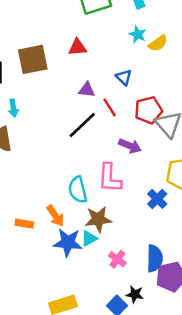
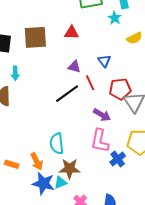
cyan star: (137, 34) -> (115, 18), moved
pink L-shape: (110, 178) -> (100, 141), moved

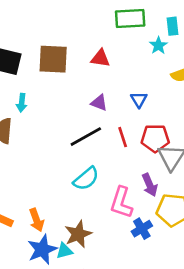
red line: (90, 83) -> (123, 137), moved
purple arrow: (102, 115) -> (150, 185), moved, turned 30
cyan semicircle: (57, 144) -> (86, 179), moved, turned -130
brown star: (70, 169) -> (78, 234), turned -30
blue star: (43, 183) -> (42, 250), turned 30

